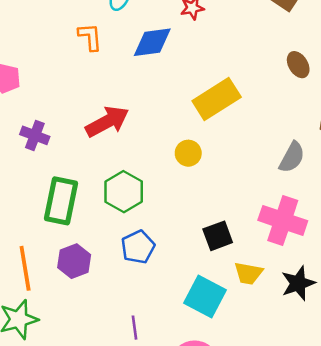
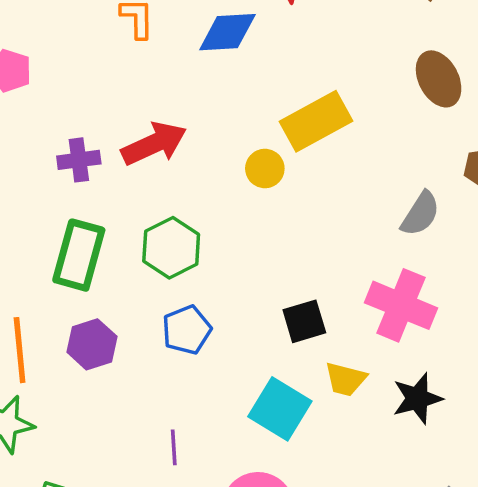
brown ellipse: (298, 65) -> (439, 79), size x1.4
purple cross: (35, 135) -> (79, 160), moved, turned -32
yellow circle: (188, 153) -> (265, 169), moved

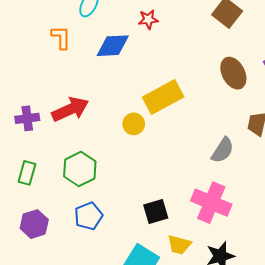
green rectangle: (79, 255) -> (27, 173), size x0.6

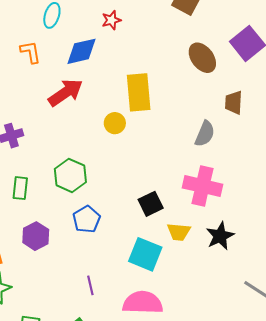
yellow rectangle: (163, 97) -> (139, 92), turned -57
red arrow: (70, 109) -> (65, 93), moved

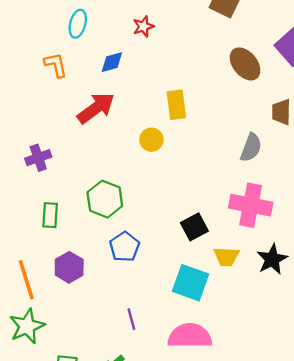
blue diamond: (82, 51) -> (112, 62), size x0.7
yellow rectangle: (139, 92) -> (176, 105), size x0.7

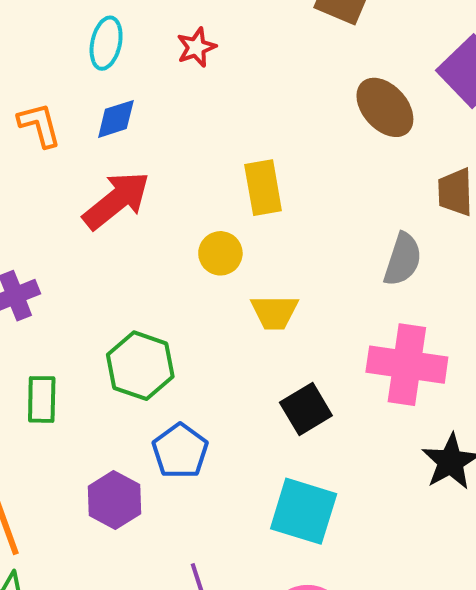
cyan ellipse: (78, 24) -> (106, 43), moved
blue diamond: (112, 62) -> (116, 119), moved
yellow trapezoid: (226, 257) -> (274, 312), moved
purple hexagon: (69, 267) -> (114, 500), moved

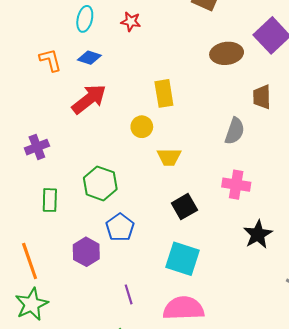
red star: (196, 47) -> (131, 22), turned 30
brown ellipse: (385, 107) -> (227, 53), turned -56
blue diamond: (116, 119) -> (89, 58), turned 35
pink cross: (407, 365) -> (236, 185), size x0.7

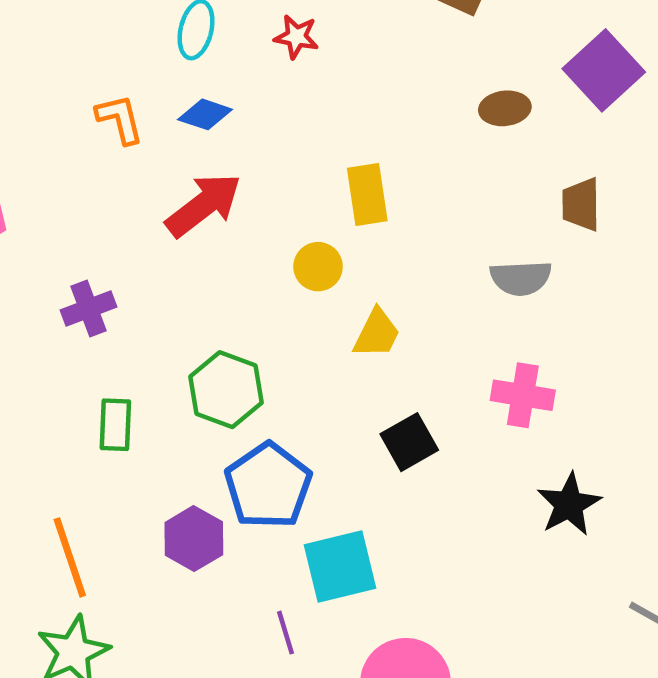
brown ellipse: (227, 53) -> (505, 108), size x0.7
gray semicircle: (235, 131) -> (521, 278), turned 68
yellow trapezoid: (169, 157) -> (377, 333), turned -65
blue pentagon: (120, 227) -> (268, 486), size x1.4
cyan square: (183, 259) -> (340, 567), moved, turned -32

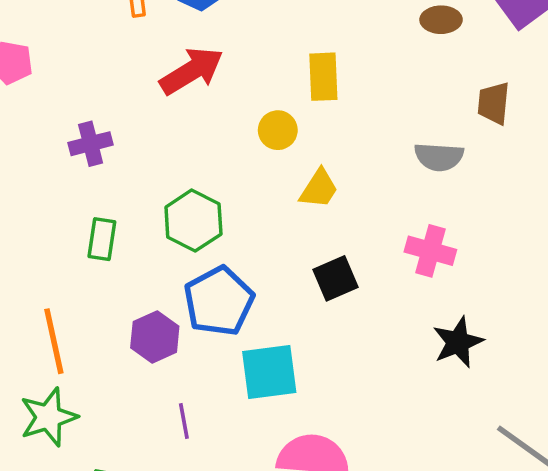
purple line: (285, 633) -> (184, 421), moved

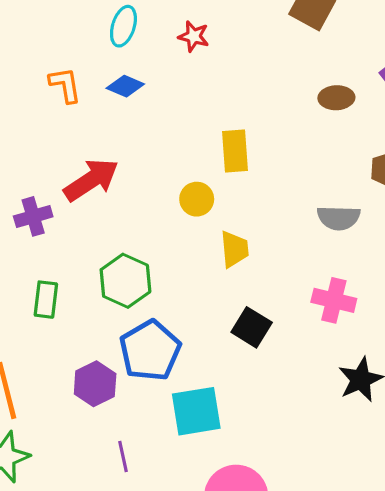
red arrow: (192, 71) -> (91, 180), moved
yellow trapezoid: (319, 189) -> (234, 249), turned -36
black square: (336, 278) -> (252, 327), turned -33

